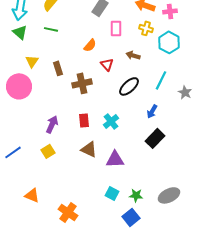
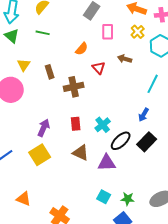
yellow cross: (146, 28) -> (138, 32), turned 32
black ellipse: (129, 86) -> (121, 141), moved
yellow square: (48, 151) -> (40, 155), size x1.5

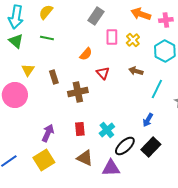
yellow cross: (138, 32) -> (133, 40), moved
brown arrow: (125, 59) -> (136, 71), moved

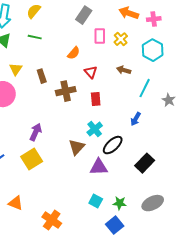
red rectangle: (80, 129) -> (96, 99), moved
black rectangle: (151, 147) -> (145, 163), moved
brown triangle: (85, 158) -> (77, 147), moved, turned 48

